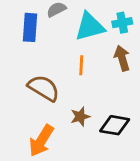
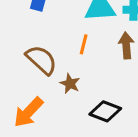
brown star: (80, 116) -> (70, 84), moved, turned 30

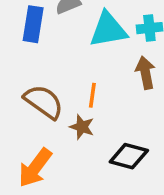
orange line: (84, 44) -> (92, 95), moved

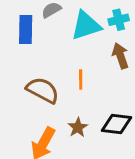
brown star: (82, 127) -> (78, 127), moved, turned 30

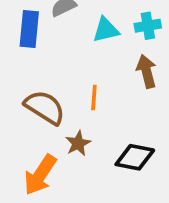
cyan triangle: (86, 26) -> (106, 30), size x0.7
brown star: (78, 127) -> (78, 143), moved

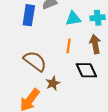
orange line: (94, 98) -> (69, 46), moved
black diamond: (135, 157) -> (86, 70), moved, turned 50

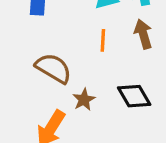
black diamond: (86, 70) -> (134, 96), moved

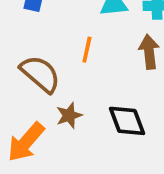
orange line: (103, 40) -> (87, 50), moved

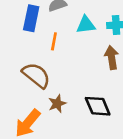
orange line: (87, 50) -> (54, 41), moved

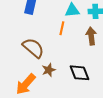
orange line: (54, 41) -> (62, 28), moved

